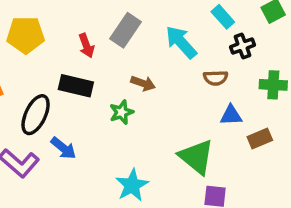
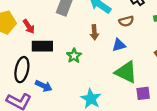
red arrow: (86, 46) -> (29, 26), moved
brown arrow: (143, 83) -> (94, 32), moved, turned 80
blue triangle: (231, 115) -> (119, 45), moved

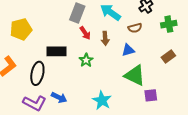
red arrow: (29, 26) -> (85, 33), moved
blue arrow: (44, 86) -> (59, 97), moved

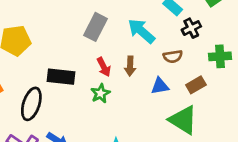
red arrow: (85, 33) -> (104, 67), moved
brown rectangle: (168, 56) -> (196, 85), moved
green triangle: (135, 75) -> (183, 120), moved

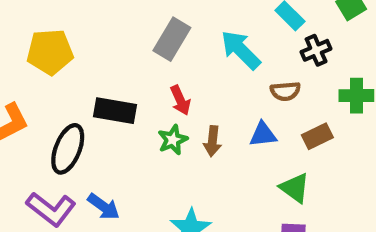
brown arrow: (130, 66) -> (212, 141), moved
green triangle: (183, 120) -> (295, 188), size x0.7

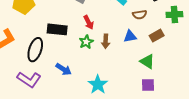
blue arrow: (104, 207) -> (63, 69), moved

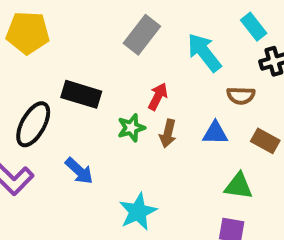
red arrow: (89, 22) -> (158, 96), moved, turned -136
brown rectangle: (157, 36) -> (265, 141), turned 48
green triangle: (147, 61) -> (239, 186), turned -35

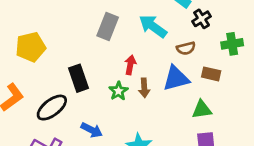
black rectangle: (81, 94) -> (78, 78), turned 70
black ellipse: (33, 124) -> (52, 108), turned 40
blue triangle: (215, 133) -> (176, 78), size x1.5

